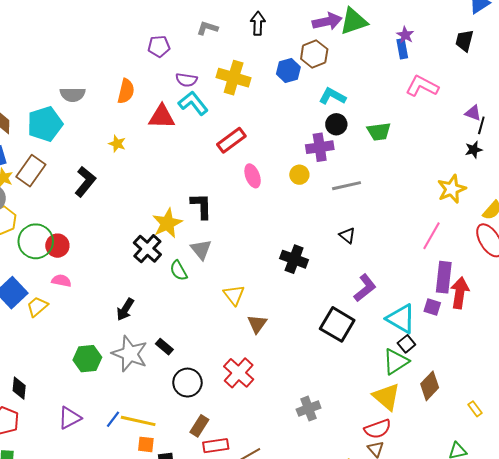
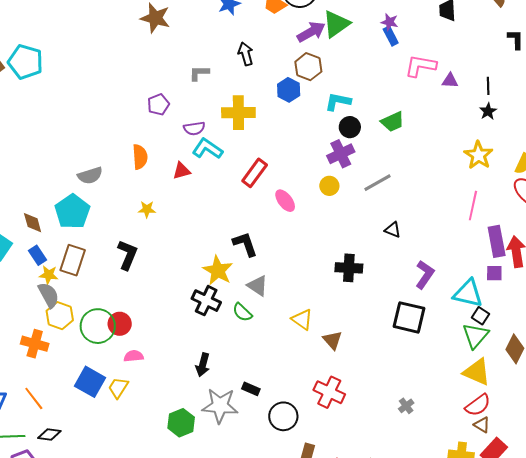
purple triangle: (473, 113) -> (450, 81), moved
red triangle: (162, 117) -> (181, 171), size x0.7
gray cross: (309, 409) -> (406, 406), size x0.7

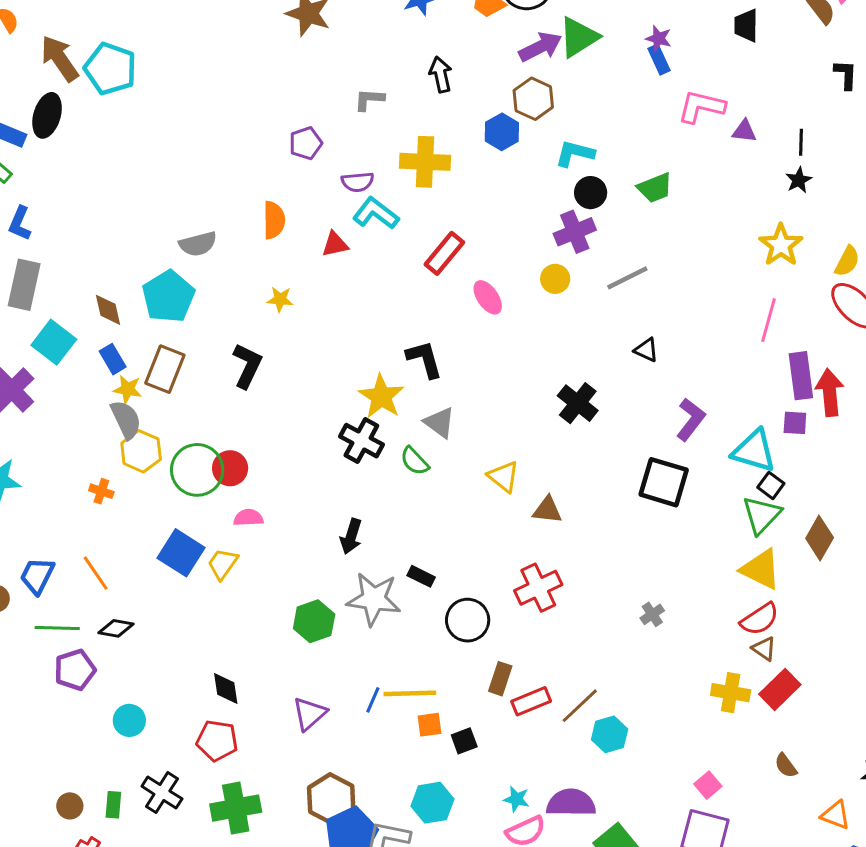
black cross: (349, 268) -> (578, 403), turned 32
brown triangle: (332, 340) -> (547, 510), turned -45
orange cross: (35, 344) -> (101, 491), size x0.6
red cross: (329, 392) -> (538, 588), turned 36

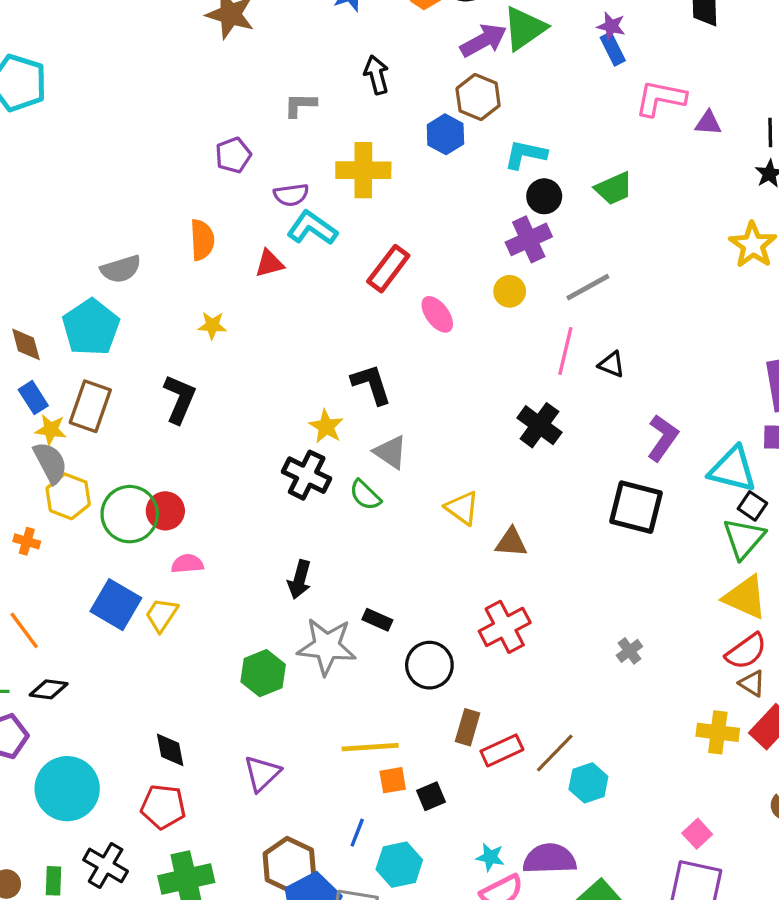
pink line: (768, 320) -> (565, 351), moved
yellow star: (381, 396) -> (326, 426), size x0.7
blue line: (373, 700) -> (357, 833), moved
cyan circle: (129, 720) -> (67, 789), size x1.8

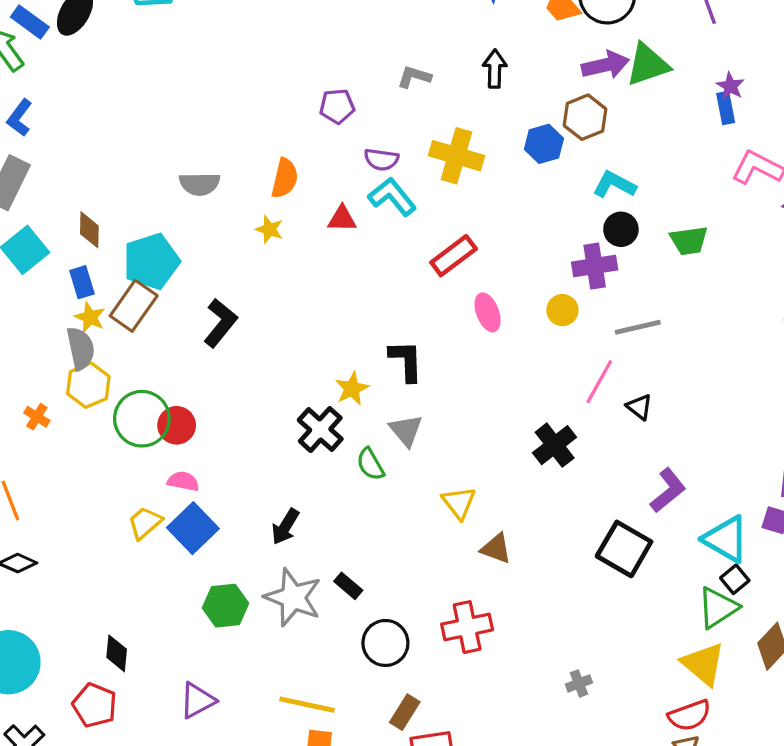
yellow star: (212, 325) -> (269, 229), moved
cyan pentagon: (91, 327) -> (151, 261), moved
blue square: (116, 605) -> (193, 528), moved

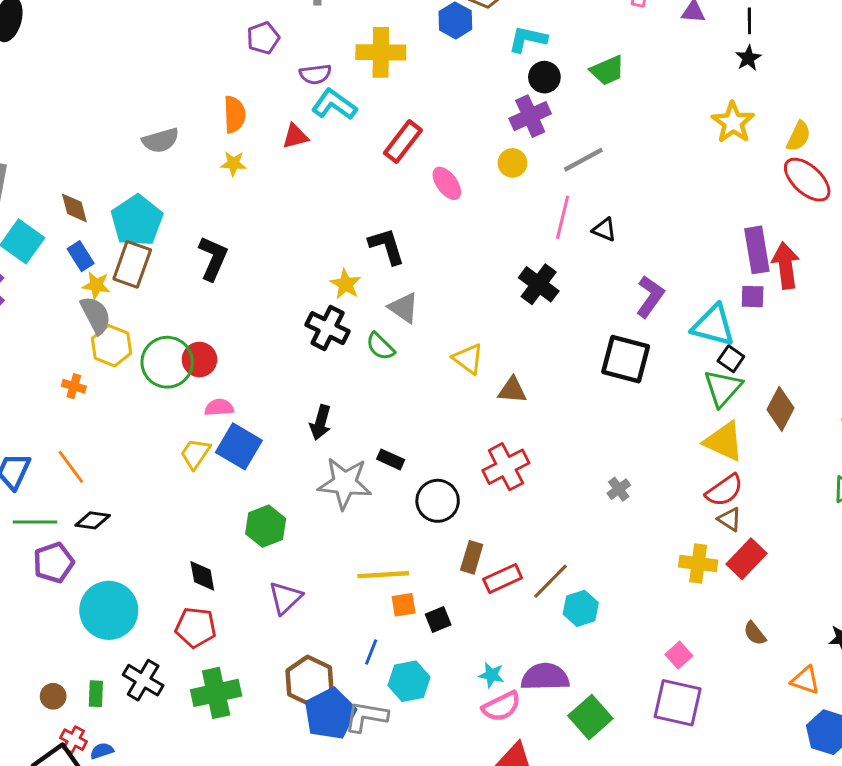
green hexagon: (225, 606) -> (266, 526), moved

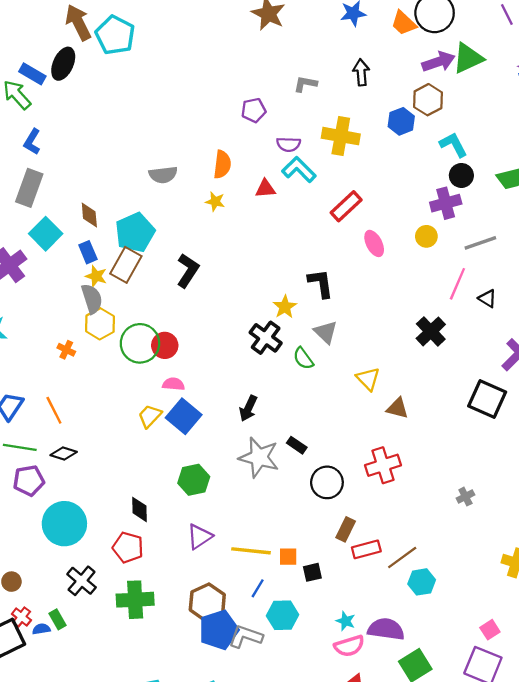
cyan L-shape: (528, 39) -> (453, 145), turned 40
yellow line: (383, 575) -> (251, 551), moved
green rectangle: (96, 694) -> (58, 619), moved, turned -42

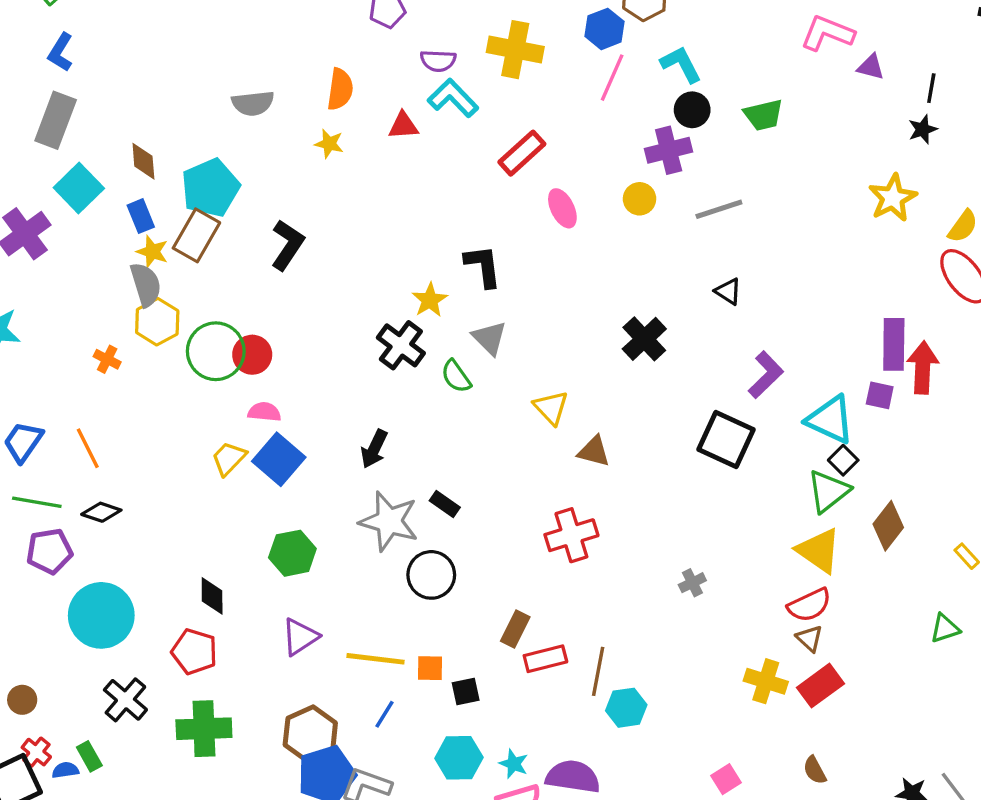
pink line: (457, 284) -> (612, 78), moved
black circle: (327, 482) -> (431, 575), moved
brown line: (402, 558) -> (598, 671), turned -44
cyan hexagon: (283, 615) -> (459, 758), moved

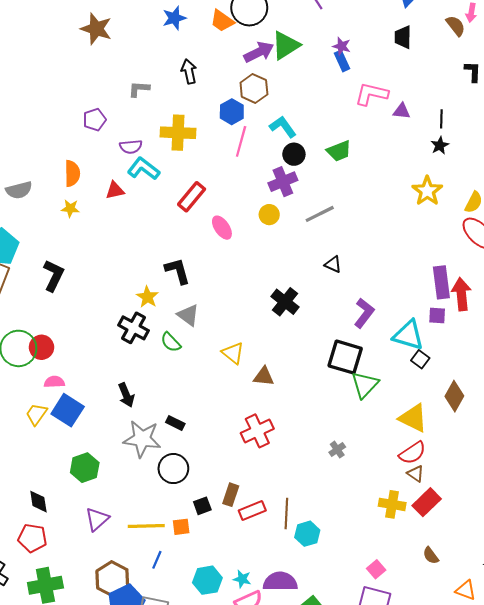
black arrow: (374, 449) -> (126, 395), turned -40
green triangle: (828, 491) -> (365, 385), moved
black square: (466, 692) -> (202, 506), moved

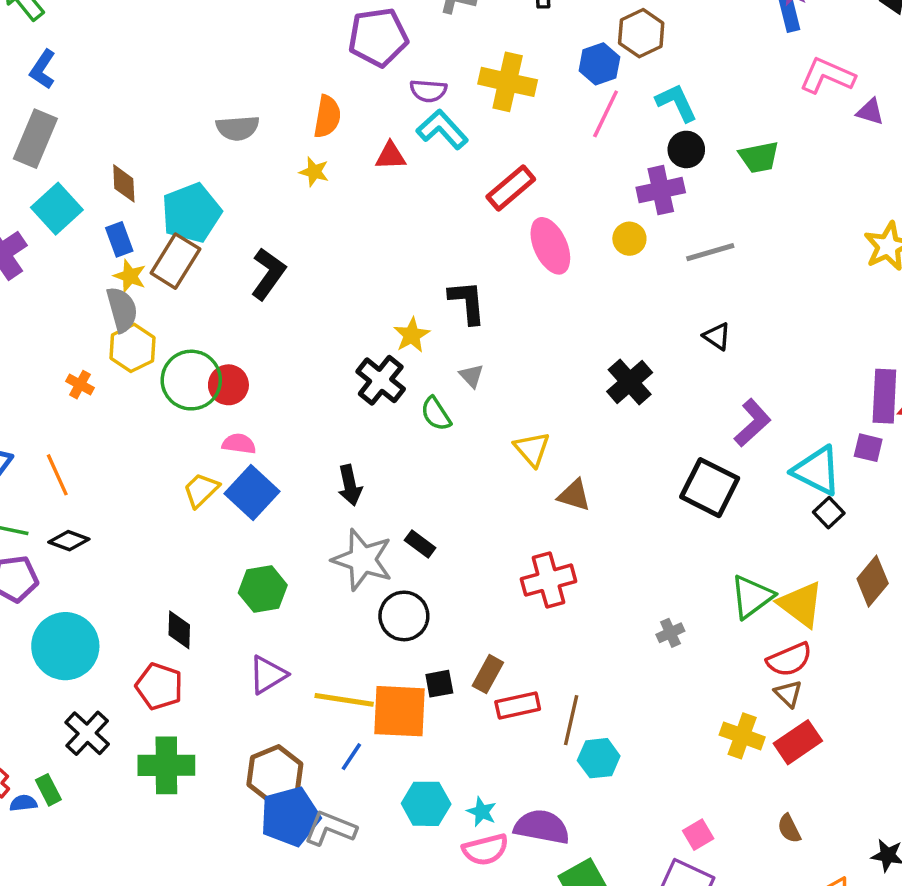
purple pentagon: (94, 120) -> (378, 37), size x1.6
pink ellipse: (222, 228) -> (550, 246), size x1.4
gray triangle: (188, 315) -> (471, 376), size x0.7
green triangle: (365, 385) -> (752, 597), moved
orange square: (181, 527) -> (400, 711), size x2.0

